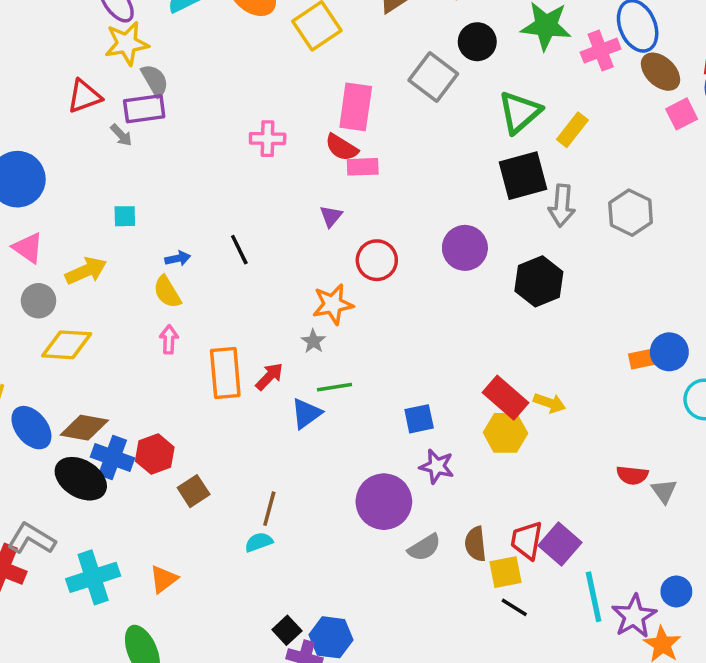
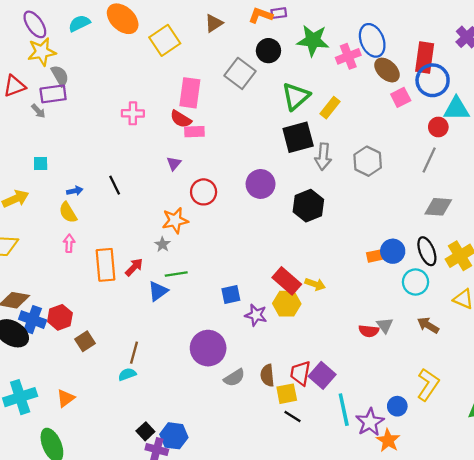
purple star: (437, 466) -> (256, 315), moved
gray triangle: (664, 491) -> (385, 325), moved

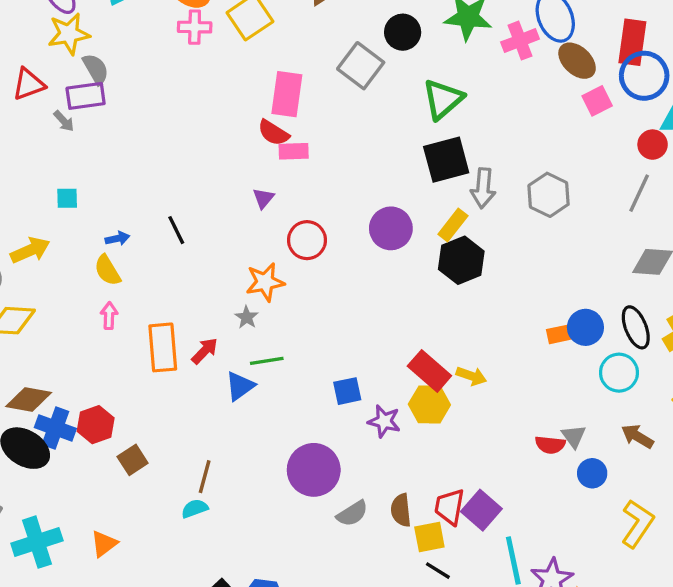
yellow rectangle: (330, 108) -> (453, 225), moved
pink cross: (133, 113) -> (195, 27), moved
blue circle: (397, 406) -> (592, 473), moved

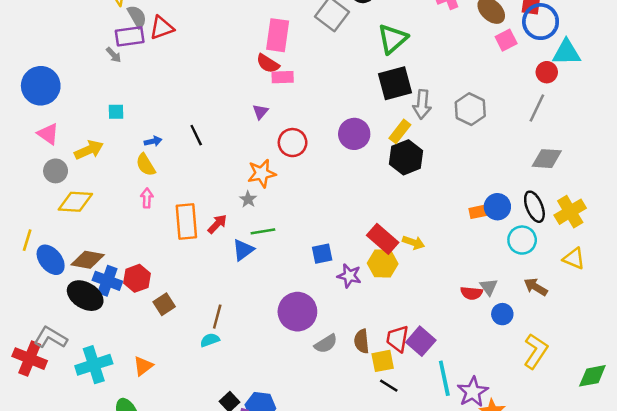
red triangle: (29, 84) -> (162, 28), moved

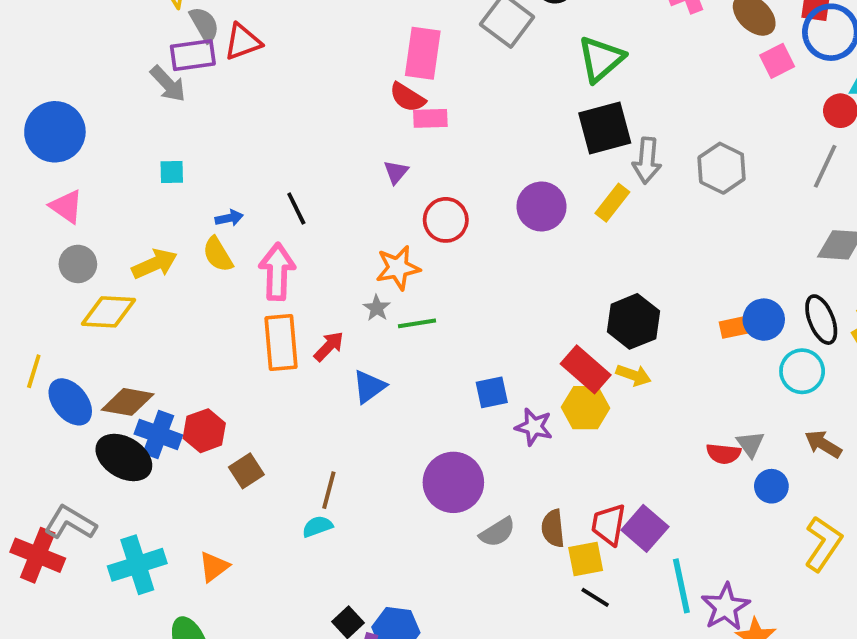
gray arrow: (114, 55) -> (168, 84), size x1.5
yellow arrow: (89, 150) -> (155, 264), moved
black hexagon: (406, 157) -> (633, 321), moved
pink arrow: (147, 198) -> (277, 272), moved, size x1.8
green line: (263, 231) -> (417, 323), moved

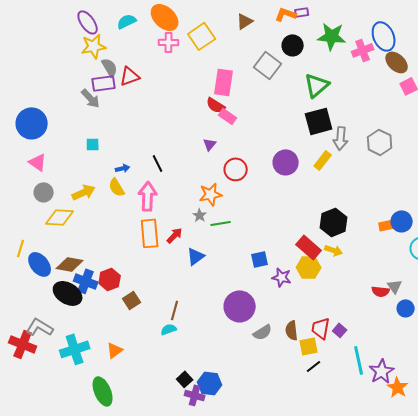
pink rectangle: (430, 118) -> (228, 116), turned 36
purple square: (645, 528) -> (340, 330), size x0.6
black line: (595, 597) -> (314, 366), turned -70

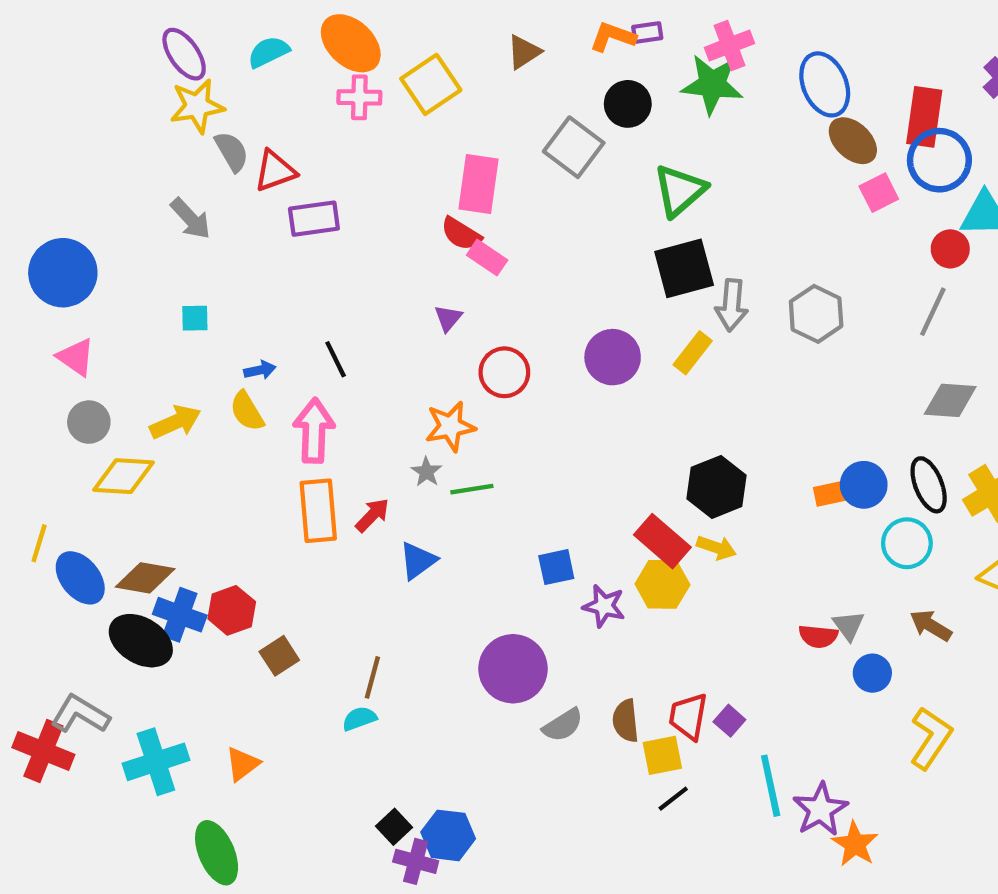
pink cross: (363, 50) -> (729, 45), moved
purple rectangle: (104, 83) -> (314, 219), moved

